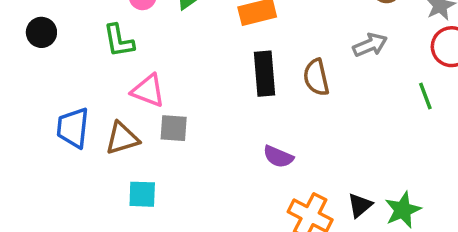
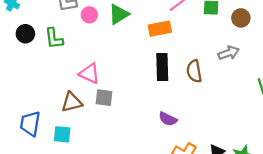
green L-shape: (119, 41) -> (54, 38), moved
blue trapezoid: (73, 128) -> (30, 124), moved
cyan square: (142, 194) -> (62, 134), moved

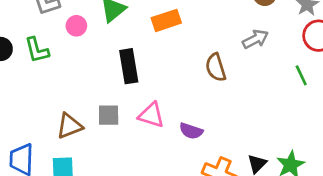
pink circle: (89, 15) -> (76, 26), moved
black rectangle: (162, 67) -> (129, 66), moved
pink triangle: (89, 74) -> (151, 115), moved

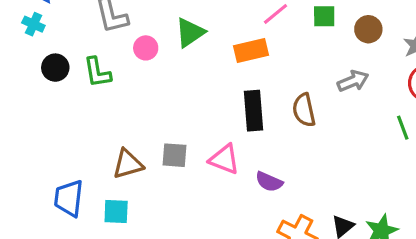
black rectangle: (129, 66) -> (254, 111), moved

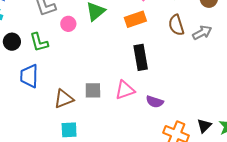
brown semicircle: (304, 110) -> (176, 25), moved
pink triangle: (224, 159) -> (125, 90), turned -35
blue trapezoid: (69, 198) -> (29, 76), moved
cyan square: (116, 211) -> (69, 130), moved

